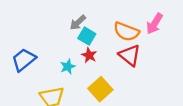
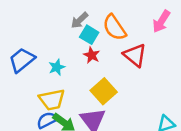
orange semicircle: (126, 32) -> (114, 28), moved, turned 35
cyan star: (68, 67) -> (57, 67), moved

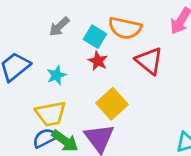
gray arrow: (80, 20) -> (59, 27), moved
orange semicircle: (114, 28) -> (125, 28), turned -44

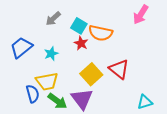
orange semicircle: (125, 28) -> (101, 33), moved
red triangle: (149, 61) -> (119, 69), moved
blue semicircle: (45, 138) -> (33, 94), moved, turned 102

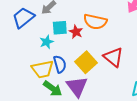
cyan square: (79, 26) -> (60, 28), moved, turned -35
blue trapezoid: (21, 47) -> (23, 18), moved
blue semicircle: (33, 94) -> (60, 64), moved

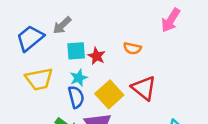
orange semicircle: (95, 22) -> (132, 48), moved, size x0.6
cyan star: (47, 42) -> (79, 78), moved
yellow trapezoid: (43, 69) -> (39, 79), moved

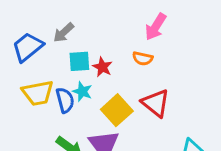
pink arrow: (171, 20) -> (156, 27), moved
cyan star: (79, 78) -> (82, 92), turned -30
blue semicircle: (76, 97) -> (65, 100), moved

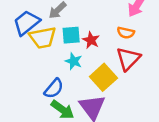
yellow trapezoid: (38, 93) -> (43, 38), moved
blue semicircle: (65, 100) -> (54, 89), moved, turned 55
red triangle: (156, 103) -> (128, 59), moved, turned 35

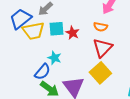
cyan star: (74, 61) -> (54, 58), moved
yellow square: (103, 77) -> (100, 73), moved

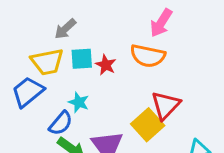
blue trapezoid: (20, 19) -> (28, 92), moved
orange semicircle: (100, 27) -> (148, 56), size x1.6
red triangle: (102, 48) -> (166, 105), moved

